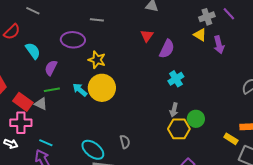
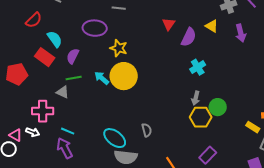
yellow triangle: (200, 35) -> (212, 26), moved
red rectangle: (23, 102) -> (45, 57), moved

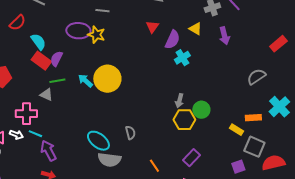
yellow star: (119, 48) -> (96, 35), moved
red rectangle: (45, 57) -> (41, 61), moved
cyan cross: (198, 67) -> (182, 58), moved
cyan line: (68, 131) -> (35, 134), moved

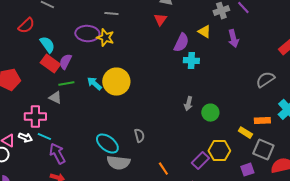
red triangle: (152, 27) -> (160, 20), moved
cyan cross: (182, 58) -> (191, 61), turned 35
yellow hexagon: (184, 120) -> (219, 151), moved

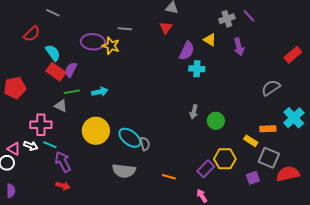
gray line: (111, 14) -> (125, 29), moved
yellow circle: (116, 82) -> (96, 131), moved
cyan arrow: (94, 84) -> (100, 92), turned 126
cyan ellipse: (107, 144) -> (130, 138), moved
orange line: (163, 169) -> (169, 177), turned -40

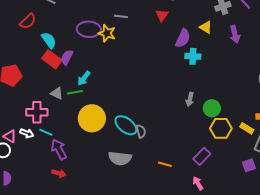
green line: (72, 92) -> (75, 92), moved
cyan arrow: (100, 92) -> (84, 78), moved, turned 140
yellow hexagon: (225, 159) -> (221, 128), moved

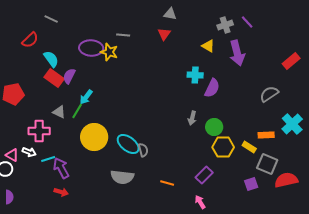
purple arrow: (235, 34) -> (237, 53), size x1.4
purple semicircle: (183, 38) -> (212, 88), moved
green line: (75, 92) -> (77, 111), turned -49
cyan line: (46, 132) -> (48, 159), moved, turned -40

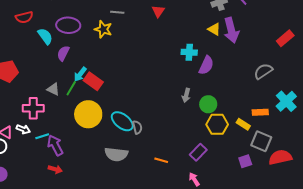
red semicircle: (30, 40) -> (24, 17), turned 30
yellow triangle: (208, 46) -> (214, 29), moved
purple ellipse: (91, 48) -> (68, 25), moved
red rectangle: (54, 78) -> (93, 81), moved

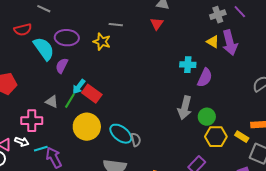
cyan semicircle: (45, 36) -> (44, 49), size x1.4
gray arrow: (186, 95) -> (185, 108), size x1.6

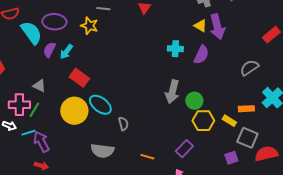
purple semicircle: (205, 78) -> (201, 55), moved
cyan arrow: (79, 87) -> (66, 52), moved
green line: (70, 101) -> (34, 110), moved
cyan ellipse: (121, 134) -> (100, 105), moved

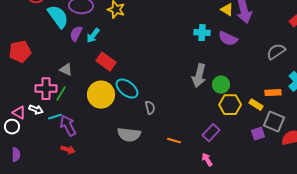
purple semicircle: (201, 55) -> (228, 39), turned 90
purple square: (231, 158) -> (258, 134), moved

